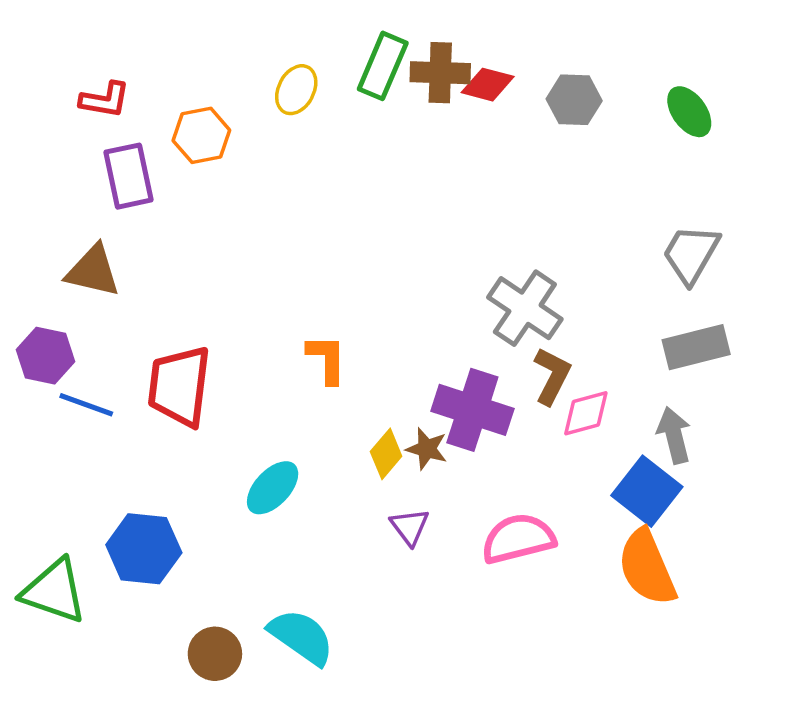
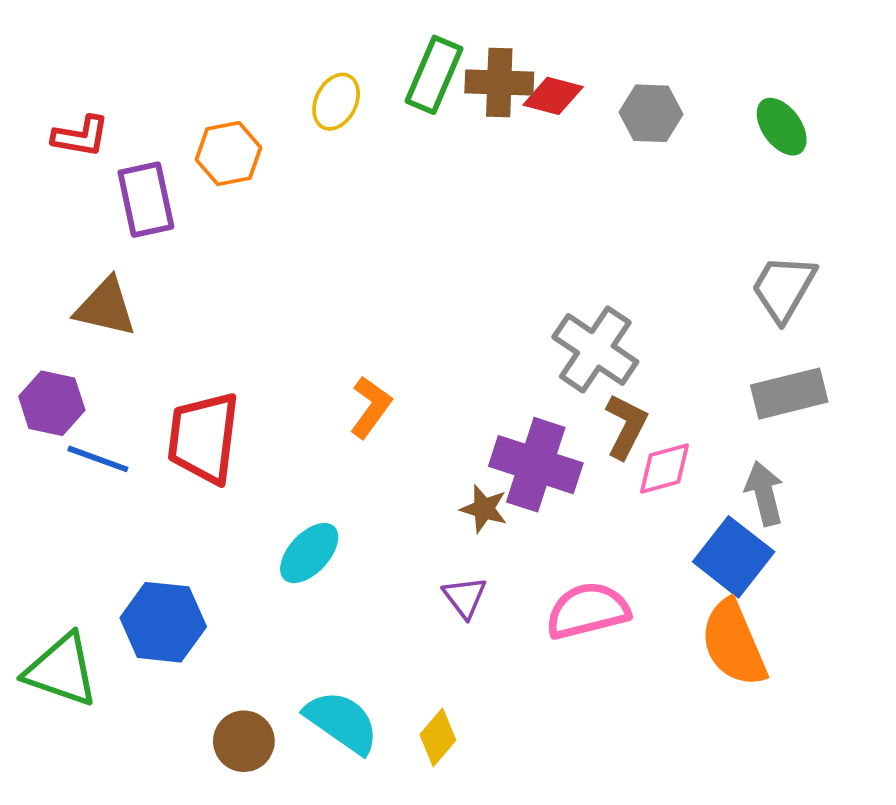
red L-shape: (105, 100) -> (81, 136), moved
orange L-shape: (327, 359) -> (371, 407), turned 36
yellow diamond: (386, 454) -> (438, 737), moved

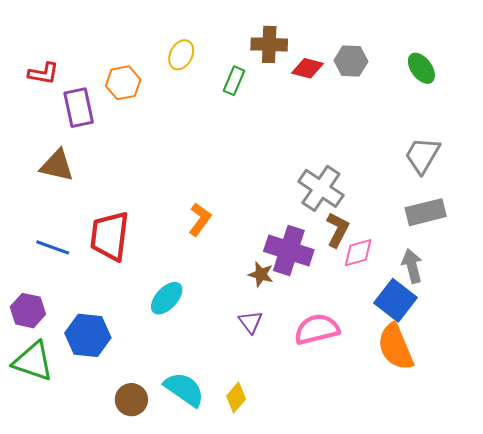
green rectangle: (434, 75) -> (234, 81), moved, size x0.7
red diamond: (553, 96) -> (307, 68), moved
purple hexagon: (52, 403) -> (28, 311), moved

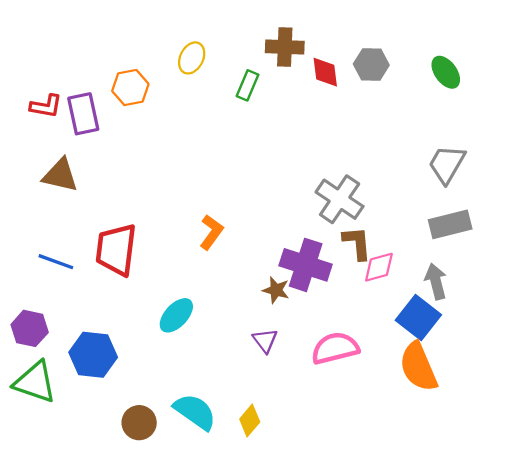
red diamond: (307, 68) -> (325, 72), turned 68
red L-shape: (43, 73) -> (46, 106), moved
brown L-shape: (338, 230) -> (357, 243), turned -32

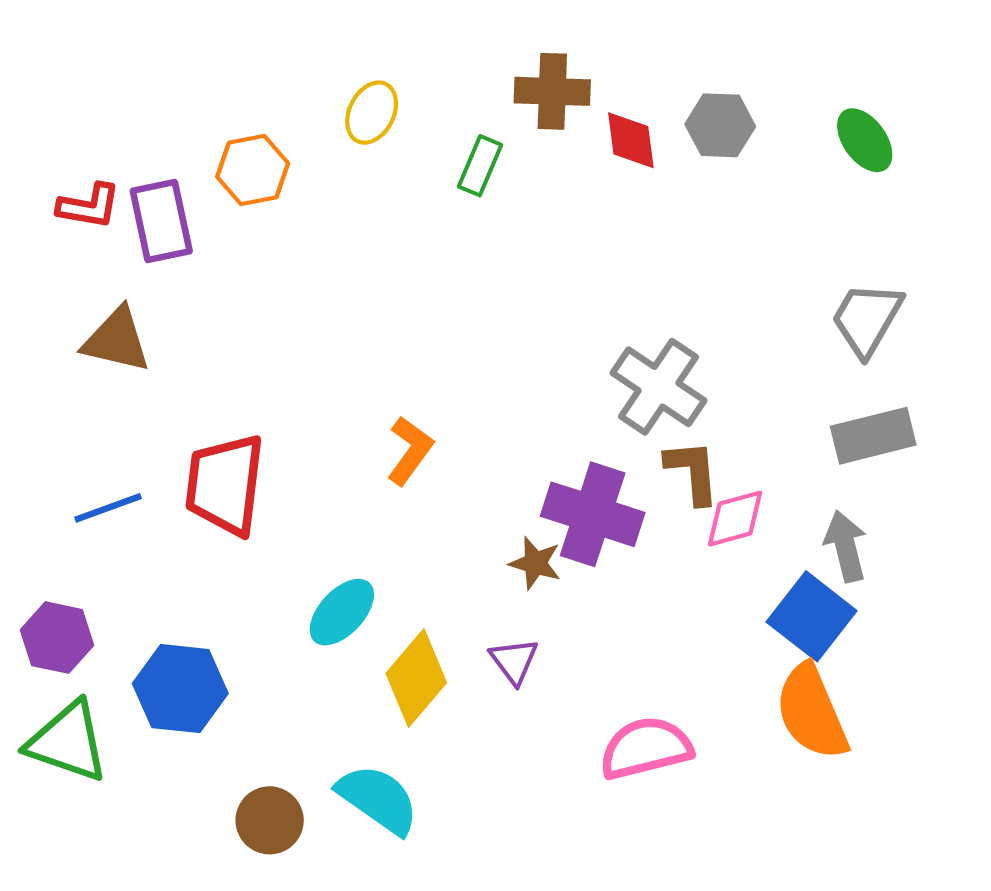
blue line: (56, 262) -> (108, 508), turned -40
pink semicircle: (335, 348) -> (646, 748), moved
yellow diamond: (250, 420) -> (416, 678), moved, size x1.5

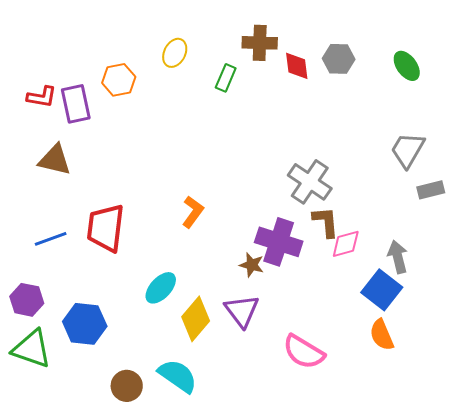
gray rectangle: (873, 436) -> (431, 190), moved, size x0.7
purple triangle: (514, 661) -> (242, 311), size x1.5
orange semicircle: (812, 712) -> (382, 335), size x0.7
pink semicircle: (646, 748) -> (304, 352), turned -135

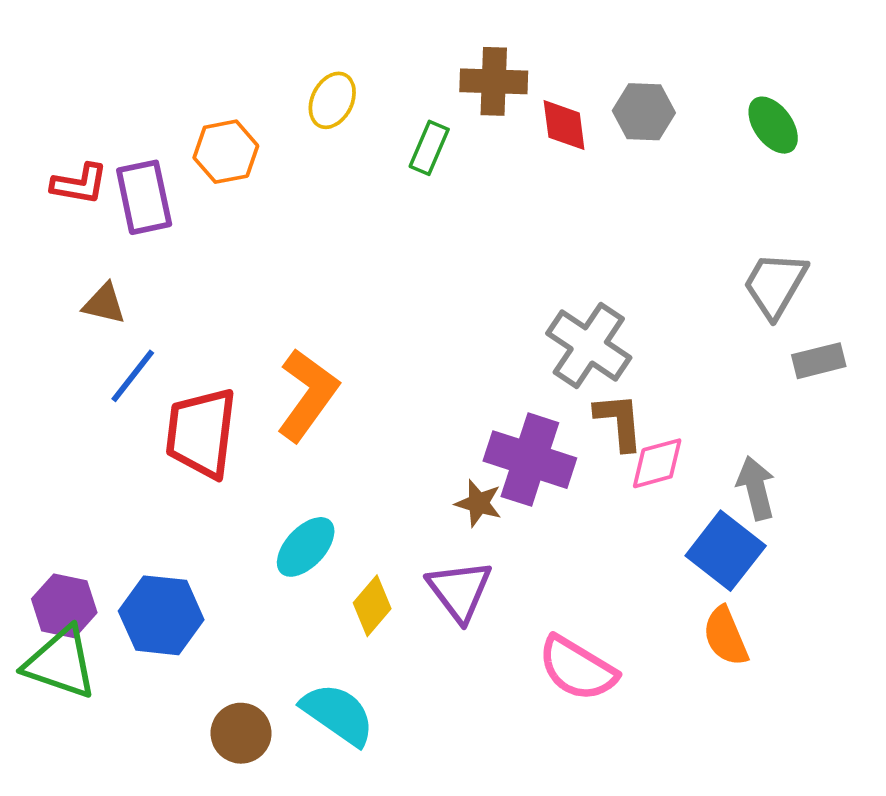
brown triangle: (55, 160) -> (104, 304), size x0.7
orange L-shape: (193, 212) -> (308, 395), moved, size x1.5
blue line: (51, 239) -> (133, 376), moved, turned -32
purple hexagon: (27, 300) -> (64, 606), moved
yellow diamond: (196, 319) -> (372, 606), size x0.7

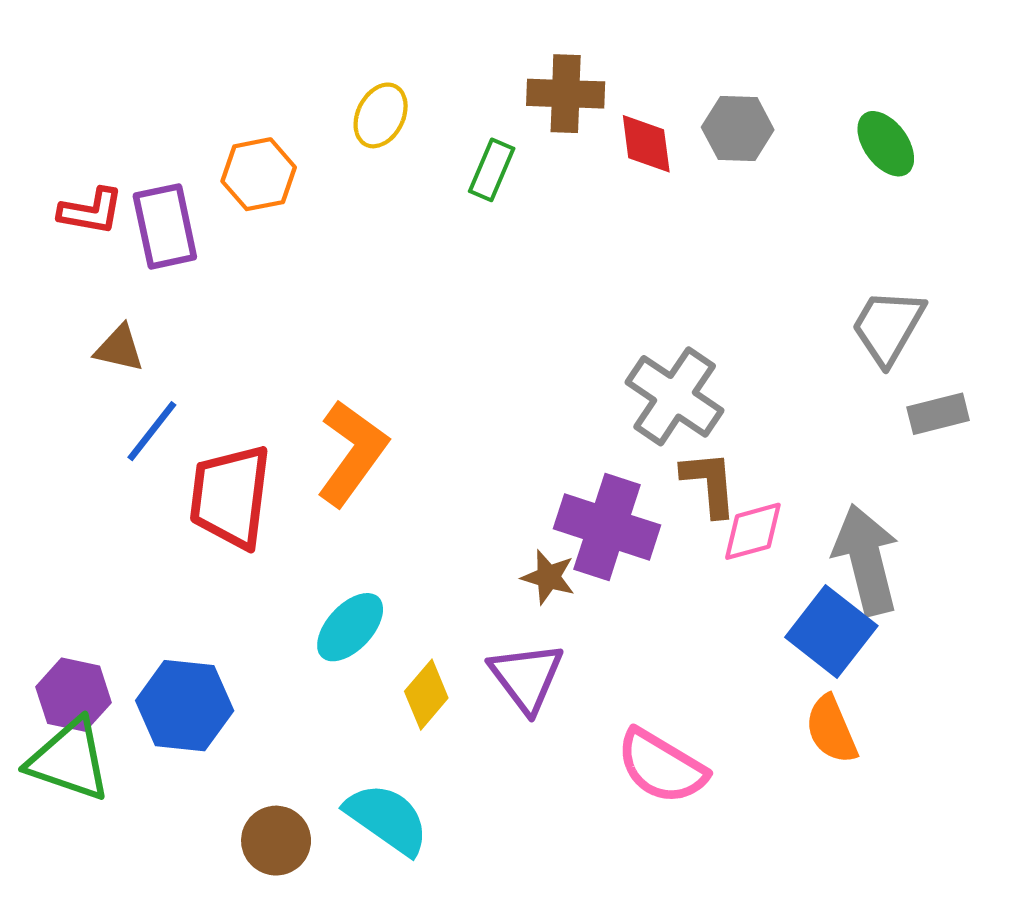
gray arrow: (756, 488) -> (866, 560), size x1.5

